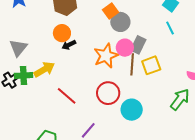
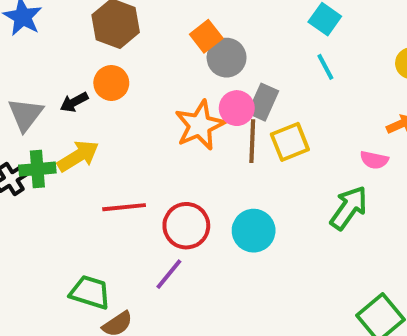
black arrow: (69, 45) -> (74, 102), moved
red circle: (108, 93) -> (186, 226), moved
red line: (67, 96) -> (124, 207), turned -45

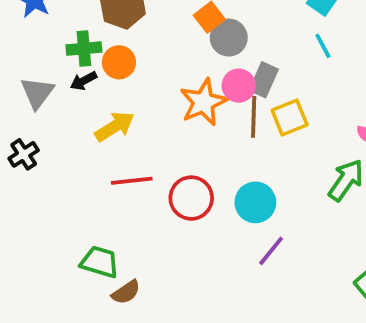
yellow arrow: (78, 156) -> (115, 126), moved
green cross: (37, 169) -> (84, 49), moved
purple line: (169, 274) -> (271, 251), moved

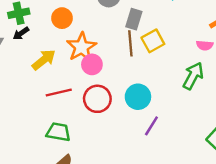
orange circle: (119, 62) -> (62, 18), moved
pink circle: (239, 86) -> (92, 64), moved
orange star: (203, 102) -> (81, 47), moved
green trapezoid: (100, 262) -> (58, 132), moved

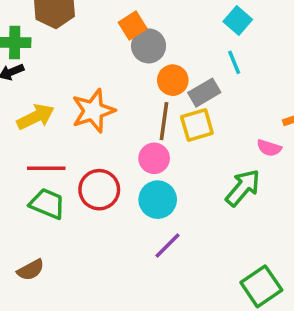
orange circle: (62, 18) -> (173, 80), moved
gray rectangle: (134, 19) -> (204, 93), moved, turned 30
pink circle: (92, 64) -> (154, 158), moved
green trapezoid: (58, 132) -> (47, 204), moved

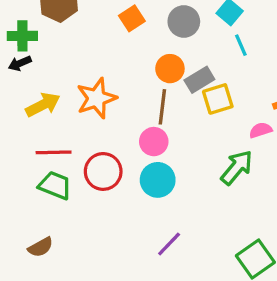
gray circle: (149, 46) -> (184, 21), moved
cyan line: (234, 62) -> (241, 45), moved
yellow square: (197, 125) -> (218, 99), moved
pink semicircle: (269, 148) -> (261, 130), turned 145
purple line: (167, 246) -> (169, 244), moved

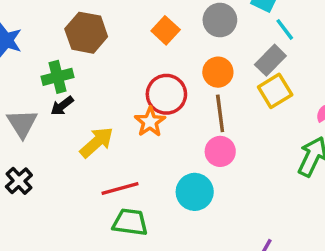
gray rectangle: (199, 80) -> (270, 60), moved
orange star: (96, 98) -> (150, 122), size x0.7
red circle: (103, 171) -> (166, 94), moved
cyan circle: (158, 180) -> (195, 192), moved

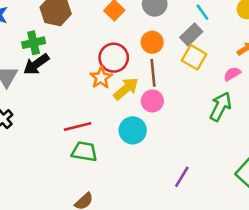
yellow square: (275, 91) -> (194, 57), turned -30
black arrow: (62, 106) -> (36, 64), size x1.5
yellow arrow: (97, 142) -> (126, 89), moved

